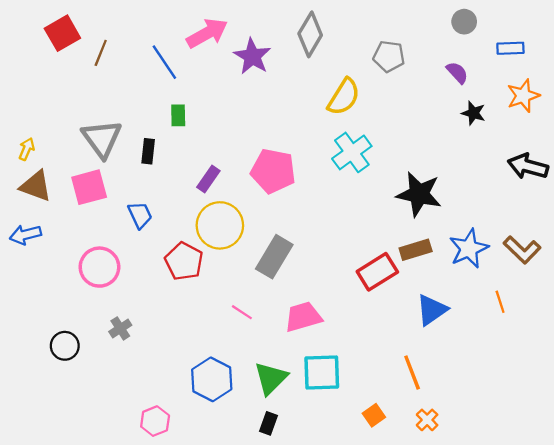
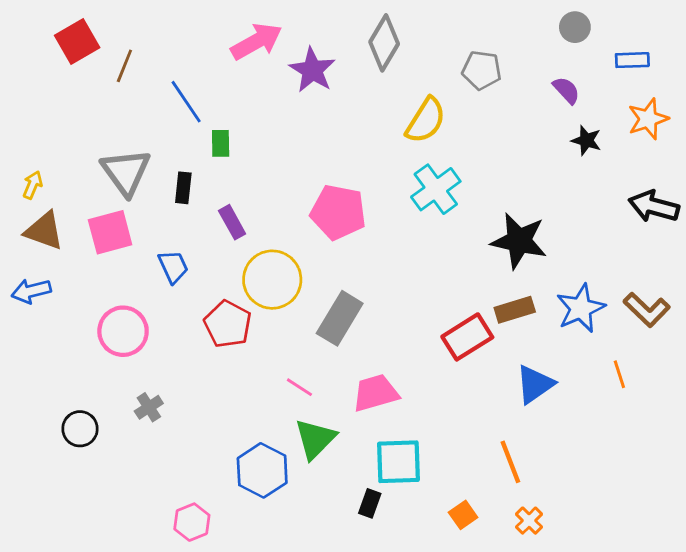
blue line: (164, 62) -> (186, 102), moved
purple rectangle: (208, 179) -> (232, 222), moved, turned -64
green triangle: (271, 378) -> (315, 439), moved
black rectangle: (269, 423) -> (370, 503), moved

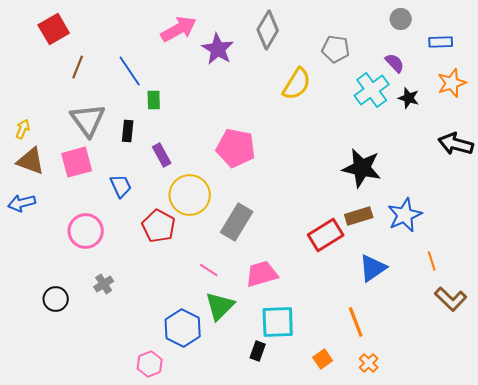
brown line: (124, 66) -> (78, 67), moved
cyan cross: (436, 189) -> (372, 90), moved
brown L-shape: (647, 310) -> (451, 299), moved
pink hexagon: (192, 522) -> (150, 364), moved

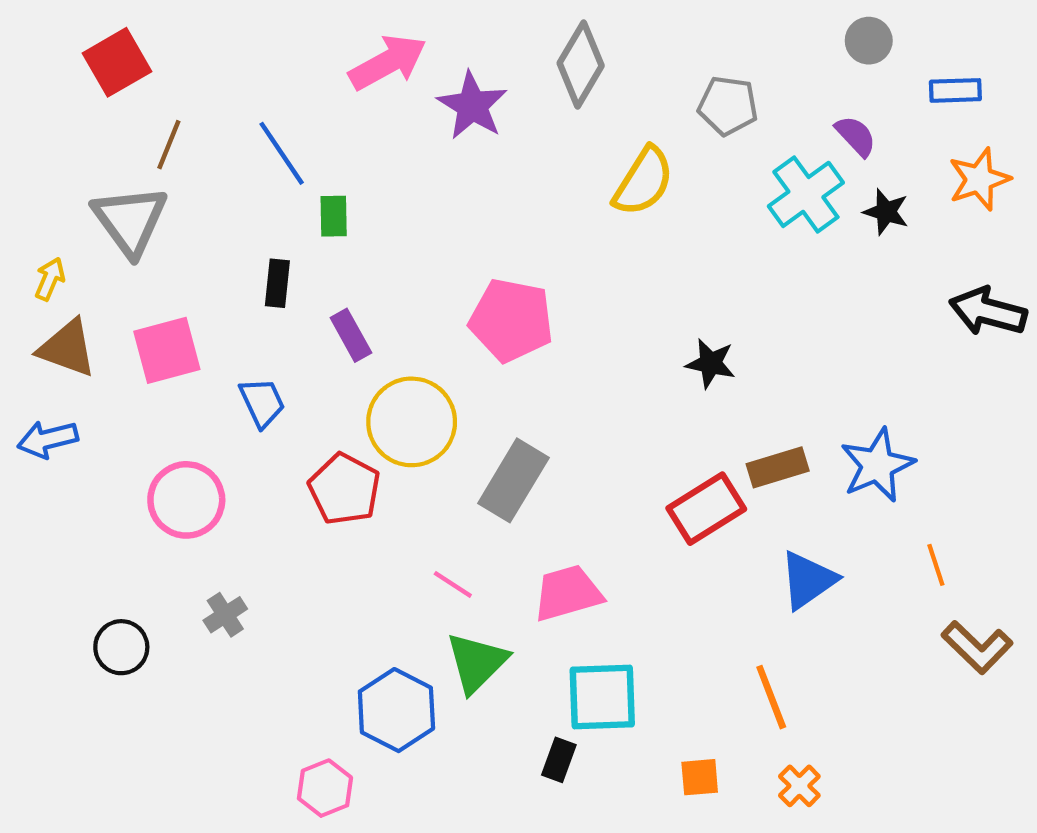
gray triangle: (88, 120) -> (130, 220), moved
black star: (362, 168) -> (711, 363), moved, size x0.6
orange square: (323, 359) -> (700, 777), turned 30

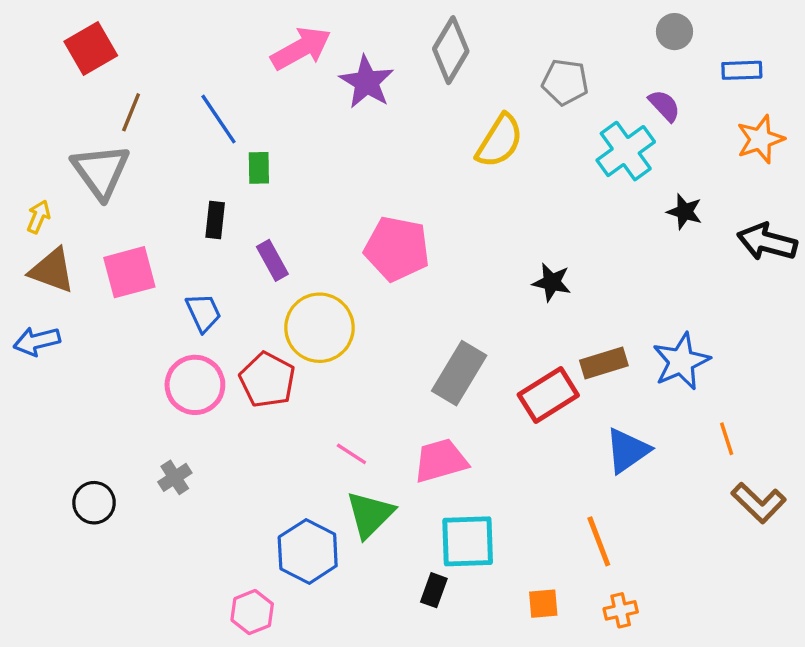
black star: (886, 212) -> (685, 212), moved
gray rectangle: (513, 480) -> (459, 373), moved
pink circle: (186, 500) -> (195, 385), moved
orange cross: (799, 786) -> (621, 610), turned 32

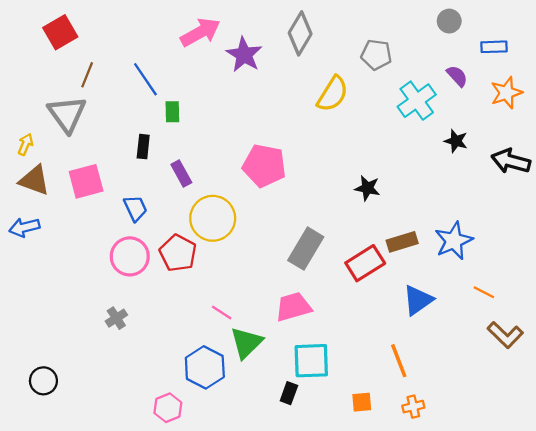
purple semicircle: (664, 106) -> (457, 76), moved
orange line: (727, 439) -> (484, 292), turned -45
pink line: (351, 454) -> (222, 312), moved
black circle: (94, 503) -> (43, 381), moved

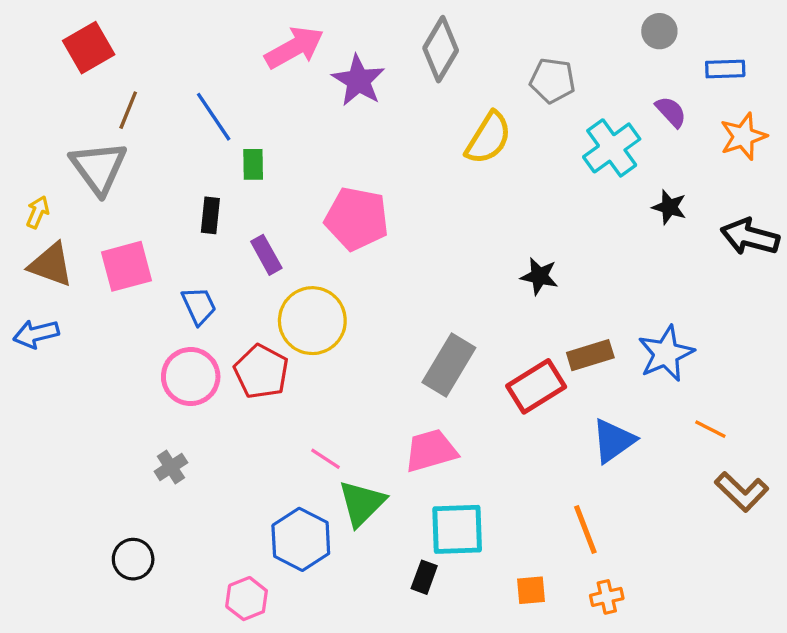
pink pentagon: (264, 166) -> (357, 219), moved
black circle: (43, 381) -> (133, 559), moved

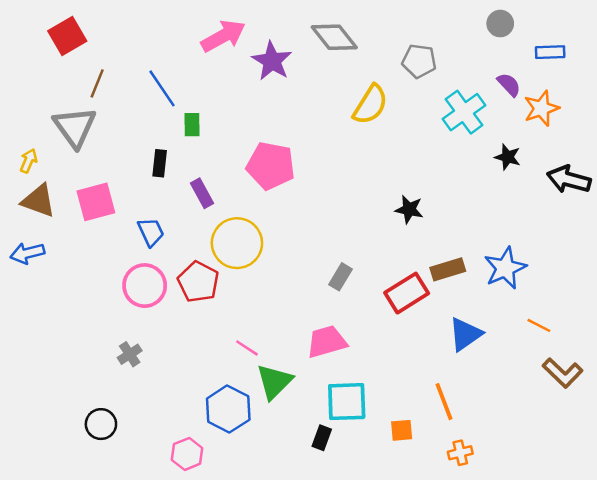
gray diamond: (441, 49) -> (334, 37), turned -69
orange star: (743, 136) -> (541, 108), moved
gray rectangle: (449, 365) -> (340, 277), size x0.6
orange square: (531, 590) -> (402, 430), moved

